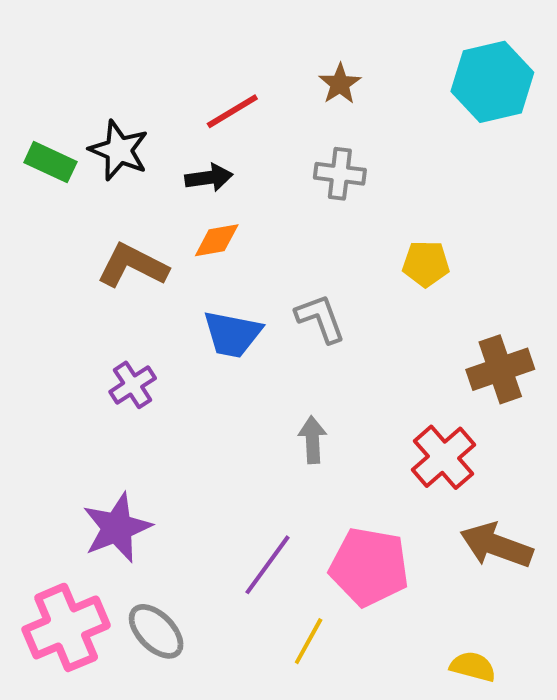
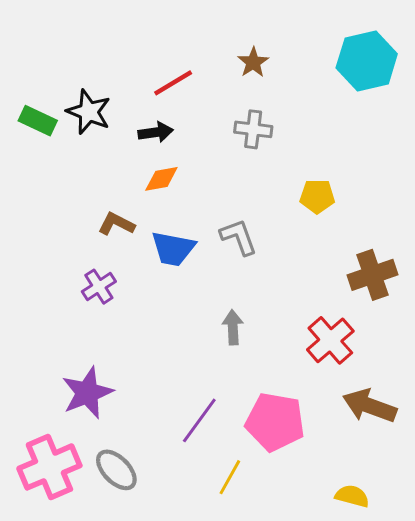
brown L-shape: (133, 266) -> (116, 224), moved, size x0.7

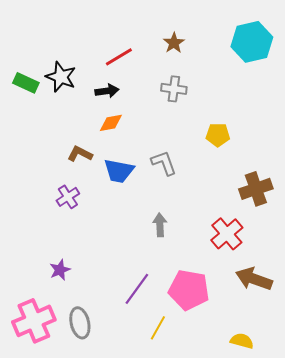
purple star: (87, 393) -> (60, 270), size x0.6
gray ellipse: (116, 470) -> (80, 323), turned 32

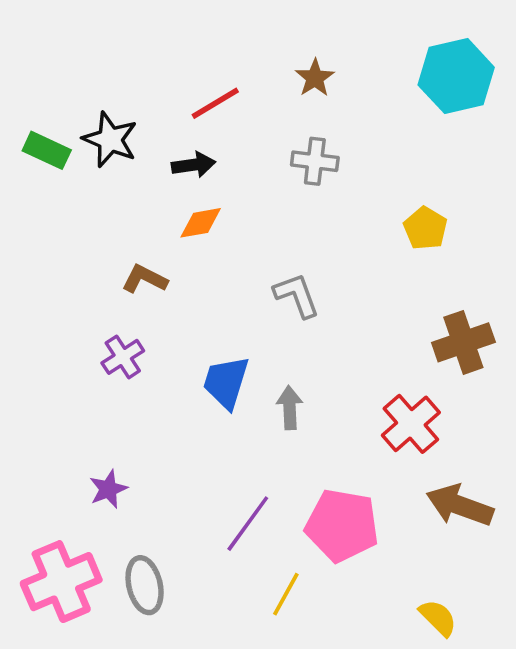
yellow pentagon: (218, 135) -> (425, 228), moved, turned 30
blue trapezoid: (119, 171) -> (226, 382), moved, turned 96
yellow semicircle: (242, 341) -> (438, 618), turned 30

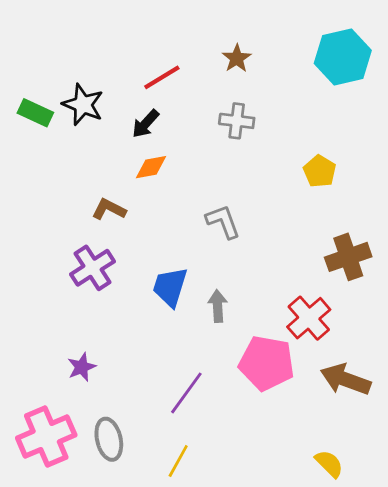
black arrow: (193, 165) -> (146, 124), turned 140
purple cross: (123, 357) -> (92, 268), size x1.4
pink pentagon: (342, 525) -> (267, 363), moved
yellow line: (286, 594) -> (178, 461), moved

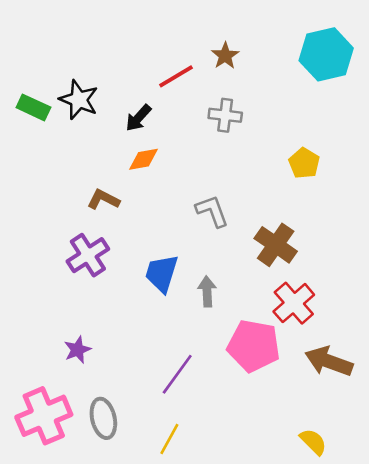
red line: (162, 77) -> (176, 76), moved
brown cross: (348, 257) -> (276, 245), moved, turned -36

